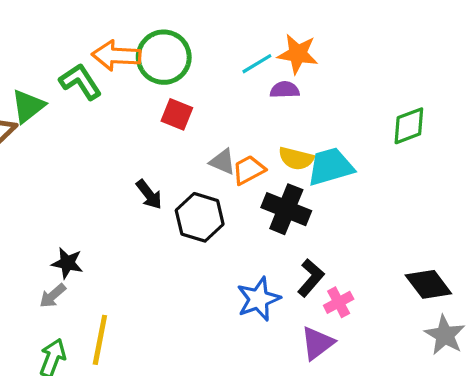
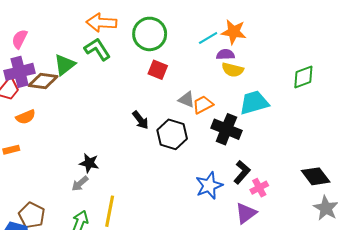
orange arrow: (116, 56) -> (101, 23), moved
yellow semicircle: (296, 158) -> (233, 70), moved

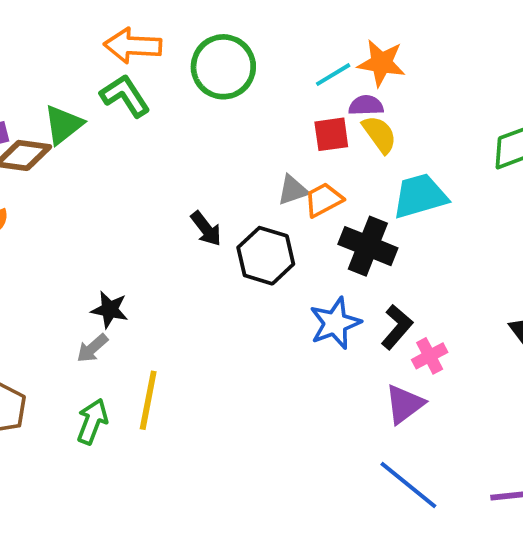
red square: (158, 70) -> (331, 134), moved, turned -30
yellow semicircle: (233, 70) -> (379, 134), turned -140
gray triangle: (187, 100) -> (293, 190), turned -42
blue star: (209, 186) -> (335, 323), moved

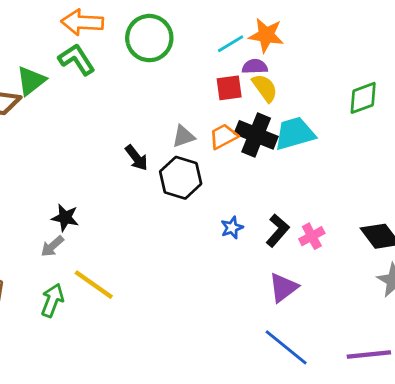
gray triangle: (293, 190) -> (183, 136), moved
black cross: (368, 246) -> (256, 135), moved
blue star: (335, 323) -> (232, 228), size x0.6
pink cross: (430, 356) -> (312, 236), moved
yellow line: (148, 400) -> (94, 285), turned -66

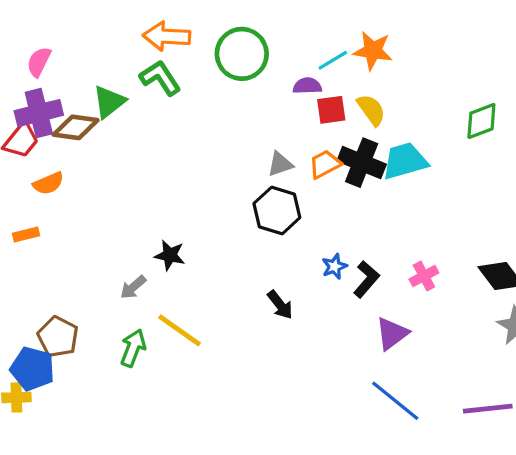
purple semicircle: (255, 67) -> (307, 86), moved
black arrow: (136, 158) -> (280, 305), moved
black star: (65, 218) -> (170, 255), moved
black L-shape: (278, 230) -> (366, 279), moved

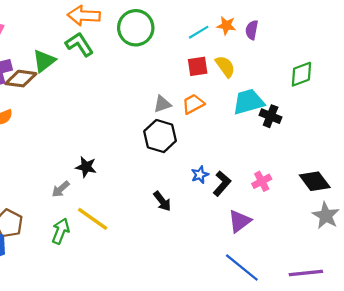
orange star: (373, 51) -> (226, 26), size x0.7
purple semicircle: (307, 86) -> (252, 30), moved, turned -78
black cross: (362, 163) -> (271, 116), moved, size x0.7

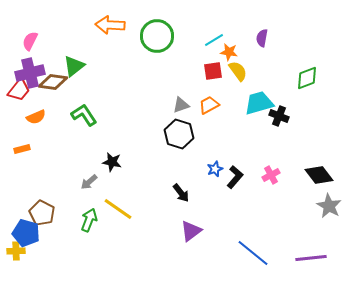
orange star: (226, 26) -> (229, 52), moved
green L-shape: (79, 44) -> (84, 115), moved
purple triangle: (240, 221) -> (191, 231), moved

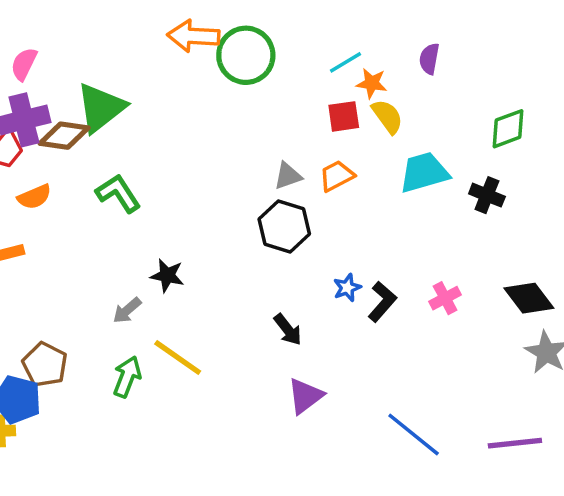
orange arrow: (110, 25) -> (193, 36), moved
green triangle: (74, 66) -> (101, 108), size x1.4
black cross: (279, 116) -> (487, 195), moved

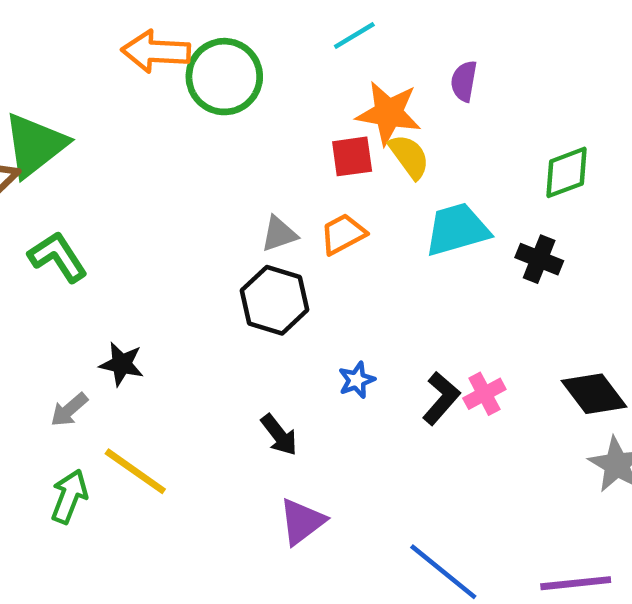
cyan line: (345, 62) -> (354, 35), moved
orange star: (372, 83) -> (389, 113), size x1.6
black L-shape: (382, 302) -> (441, 398), moved

